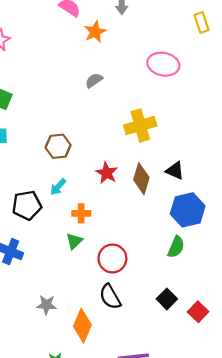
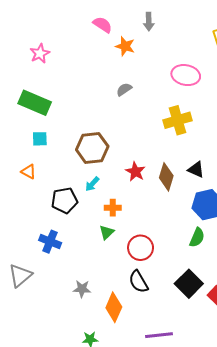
orange star: (95, 32) -> (125, 46), turned -30
yellow cross: (140, 125) -> (178, 120), moved
brown hexagon: (58, 146) -> (92, 148), size x1.4
black square: (167, 299) -> (189, 284), size x1.5

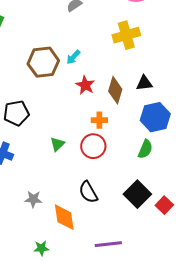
black triangle: (196, 170) -> (144, 83), turned -30
cyan arrow: (92, 184) -> (73, 57), moved
orange cross: (113, 208) -> (99, 120), moved
red circle: (141, 248) -> (93, 146), moved
orange diamond: (114, 307) -> (64, 217), turned -32

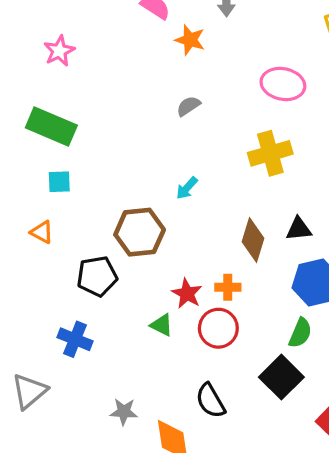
brown hexagon: (43, 62) -> (140, 232), moved
red star: (85, 85) -> (187, 294), moved
green triangle: (57, 144) -> (162, 325), turned -49
black square: (137, 194) -> (281, 377), moved

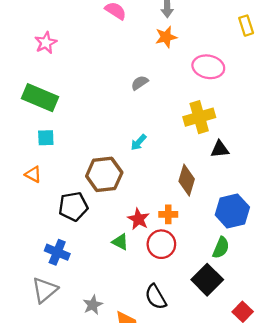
orange star: (190, 40) -> (166, 37), moved, turned -30
black triangle: (299, 229) -> (220, 149), moved
gray triangle: (29, 391) -> (45, 290), moved
gray star: (124, 412) -> (93, 305), turned -30

